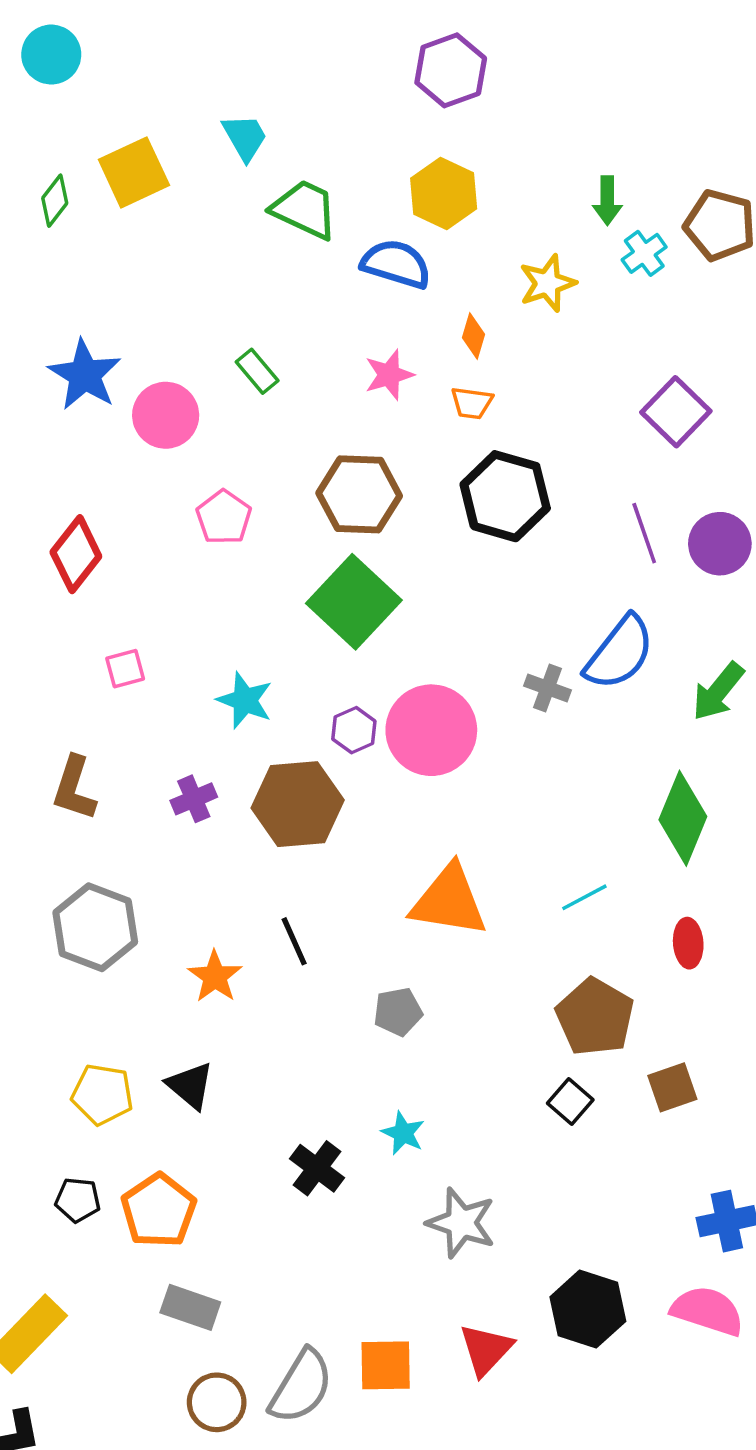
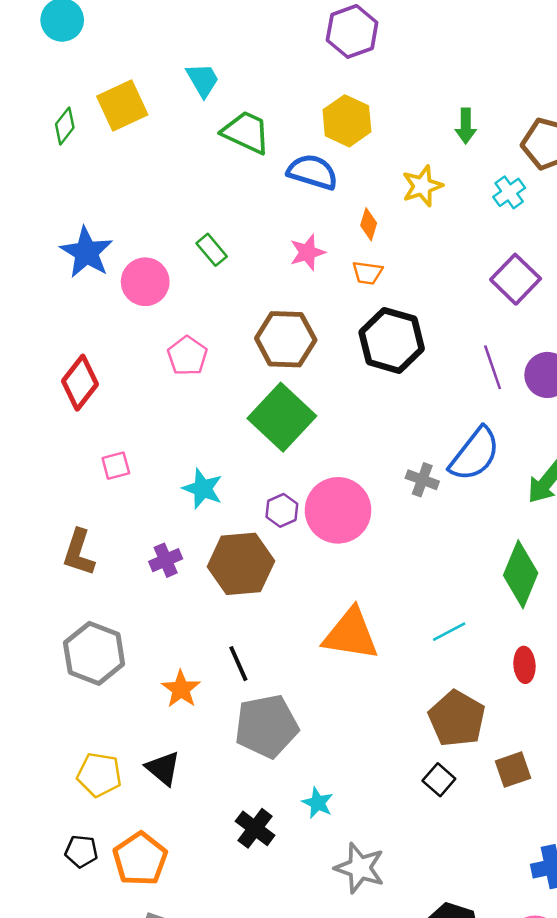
cyan cross: (644, 253) -> (509, 192), moved
gray pentagon: (398, 1012) -> (267, 726), moved, size x1.8

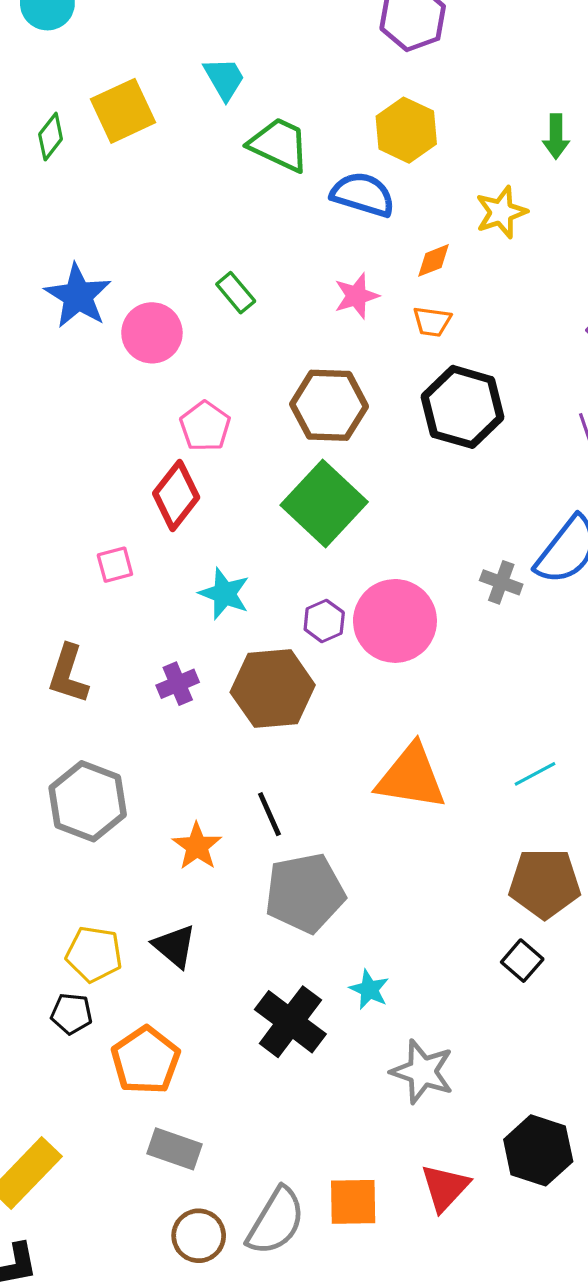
orange diamond: (369, 224) -> (434, 260), turned 52
red diamond: (80, 383) -> (176, 495), moved
brown pentagon: (457, 719) -> (545, 883), turned -30
black cross: (255, 828) -> (290, 1022), size x1.4
black pentagon: (81, 851) -> (72, 1014), moved

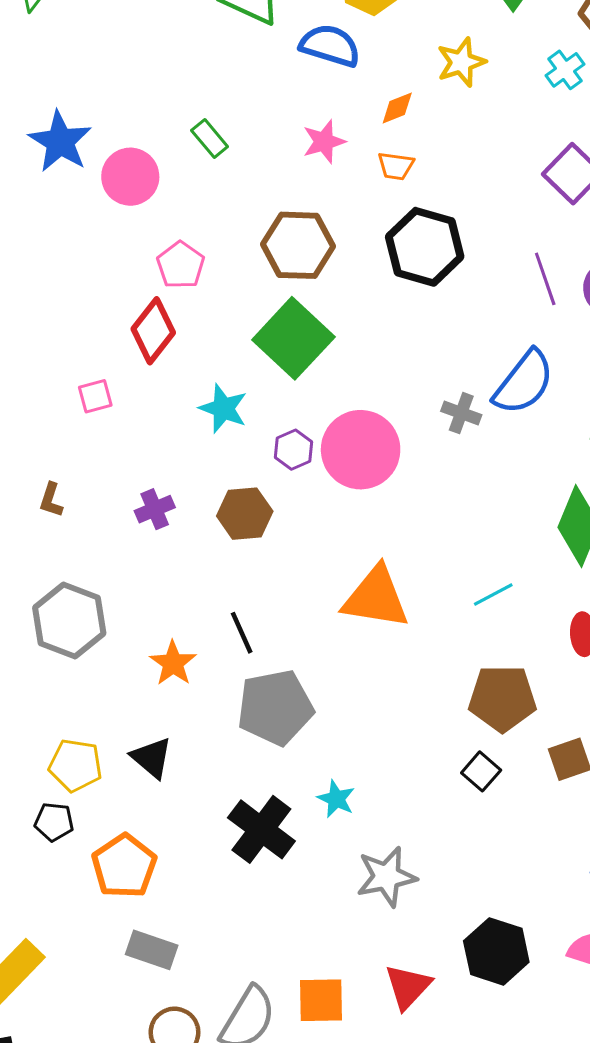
cyan star: (224, 594) -> (223, 408), moved
brown L-shape: (68, 674) -> (51, 500), size x0.6
brown hexagon: (273, 689) -> (245, 514), size x0.7
gray star: (422, 1072) -> (387, 877), turned -30

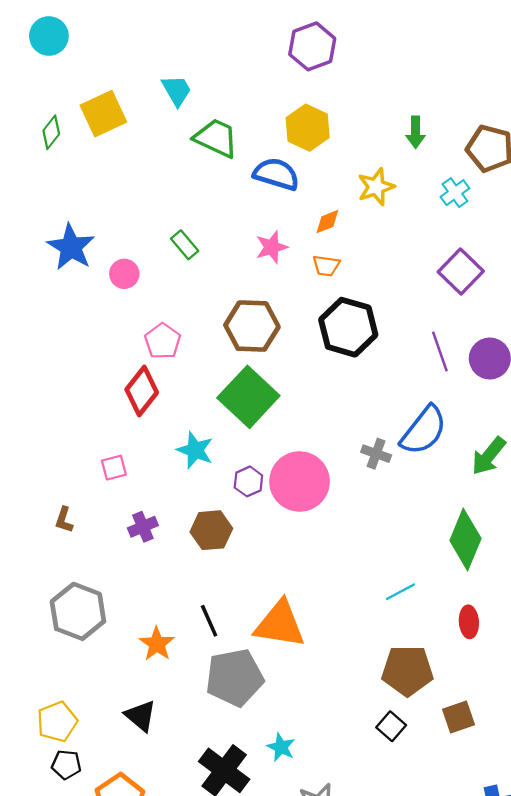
pink circle: (130, 177) -> (124, 274), size x0.7
pink square: (95, 396) -> (114, 468), moved
orange triangle: (376, 598) -> (280, 624), moved
yellow pentagon: (75, 765) -> (57, 722), moved, turned -30

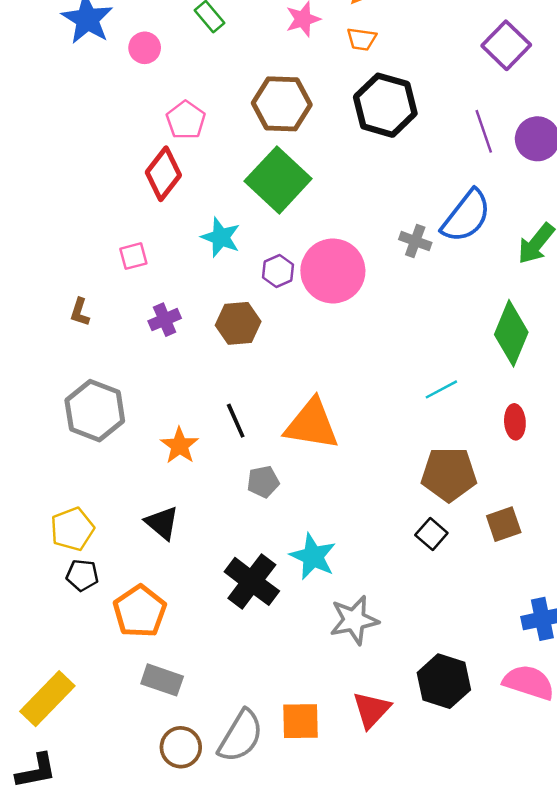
gray pentagon: (235, 678) -> (263, 482), size x0.5
cyan star: (281, 747) -> (313, 556), size x1.5

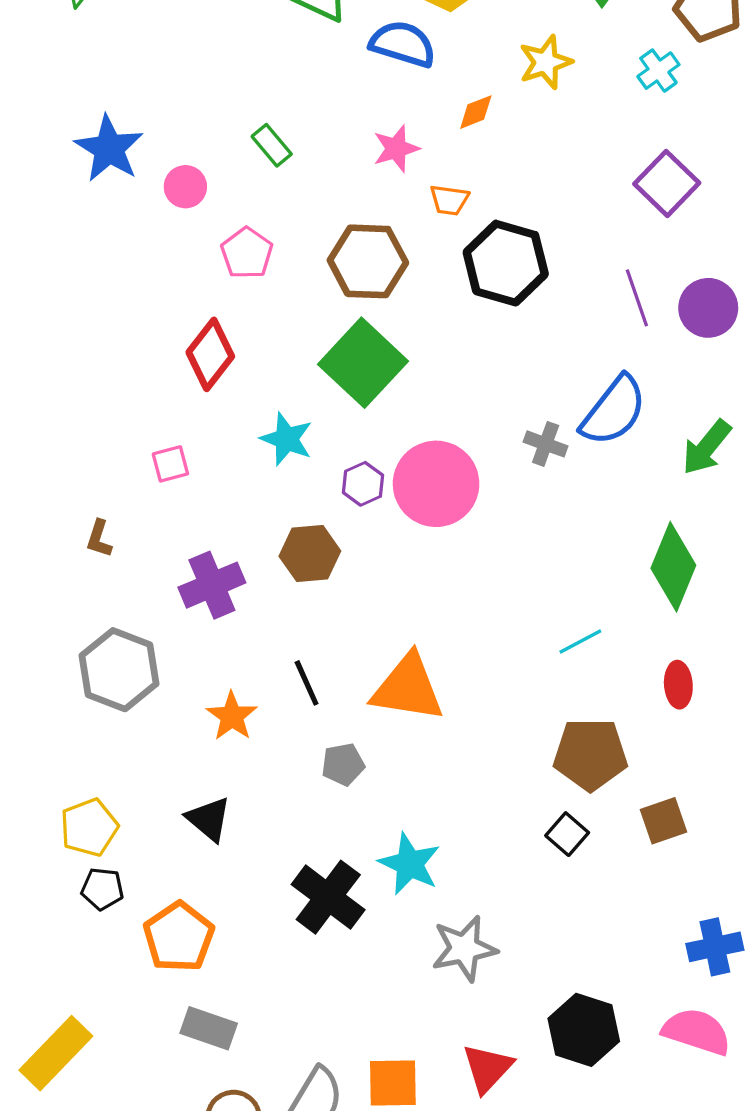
orange trapezoid: (362, 39) -> (449, 200), moved
pink pentagon: (186, 120) -> (247, 253), moved
purple cross: (165, 320) -> (212, 585), moved, size x1.5

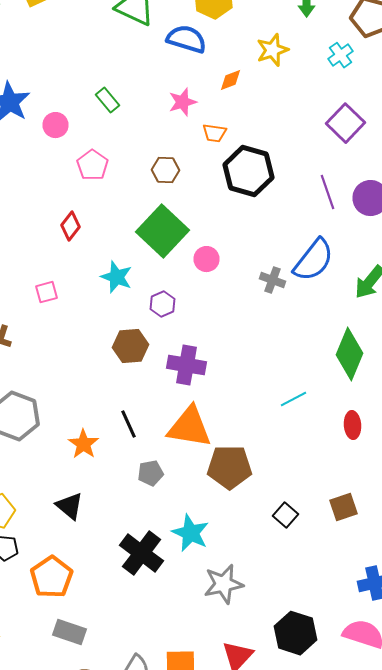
brown hexagon: (368, 261) -> (166, 170), size x0.6
red diamond: (210, 354) -> (70, 226), size x0.7
pink circle: (436, 484) -> (206, 259), moved, size x0.5
purple cross: (212, 585) -> (186, 365), moved, turned 33
brown pentagon: (590, 754) -> (230, 467), moved

